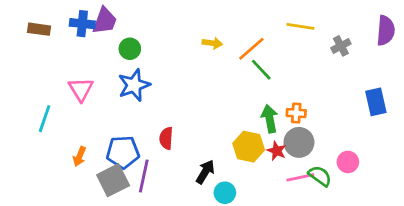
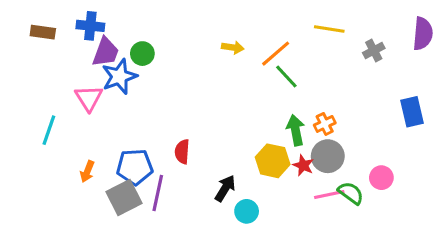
purple trapezoid: (105, 21) -> (106, 52), moved
blue star: (134, 85) -> (119, 77), moved
orange cross: (296, 113) -> (325, 124), turned -30

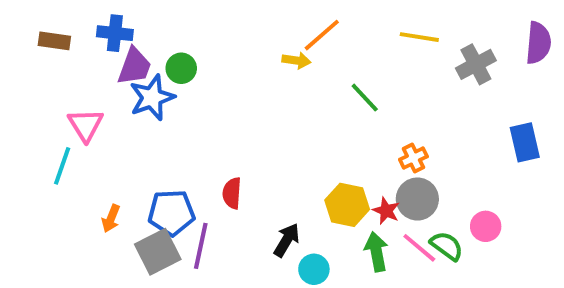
gray cross: (374, 50) -> (476, 64), size x1.4
orange line: (276, 54) -> (322, 35), moved
pink triangle: (89, 98) -> (86, 125), moved
green arrow: (296, 130) -> (376, 252), moved
pink line: (329, 194) -> (419, 248), turned 52

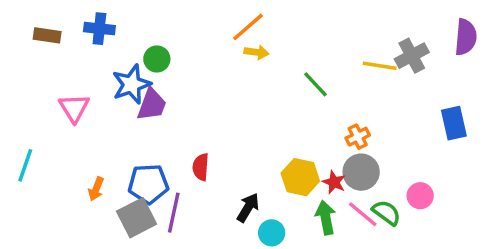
orange line: (322, 35) -> (248, 27), moved
yellow line: (419, 37) -> (380, 66), moved
purple trapezoid: (134, 66) -> (152, 105), moved
cyan line: (62, 166) -> (25, 165), moved

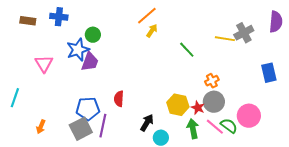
yellow arrow: (256, 52) -> (152, 31), turned -64
orange arrow: (96, 189) -> (41, 127), moved
pink circle: (420, 196) -> (249, 116), size x1.5

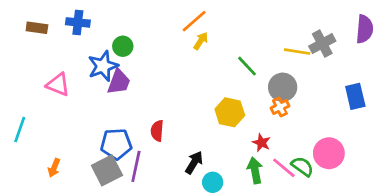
pink triangle: (44, 64) -> (58, 85), turned -36
gray circle: (214, 102) -> (283, 87), moved
yellow hexagon: (178, 105) -> (230, 112), moved

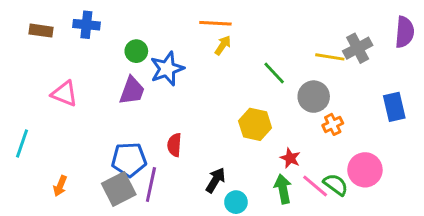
orange line: (194, 21) -> (215, 23), turned 44
blue star: (103, 66) -> (167, 69), moved
orange cross: (280, 107) -> (333, 124), moved

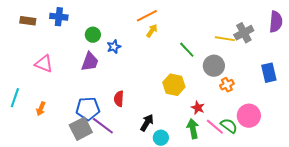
orange line: (215, 23) -> (147, 16), turned -30
blue star: (167, 69) -> (114, 47), size x0.6
purple line: (151, 184) -> (103, 126), turned -65
orange arrow: (60, 186) -> (41, 109), moved

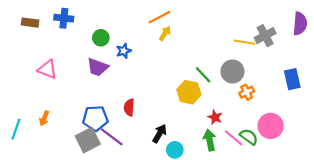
green line: (187, 50) -> (203, 75), moved
purple trapezoid: (90, 62) -> (98, 67), turned 90
cyan line: (15, 98) -> (16, 129), moved

